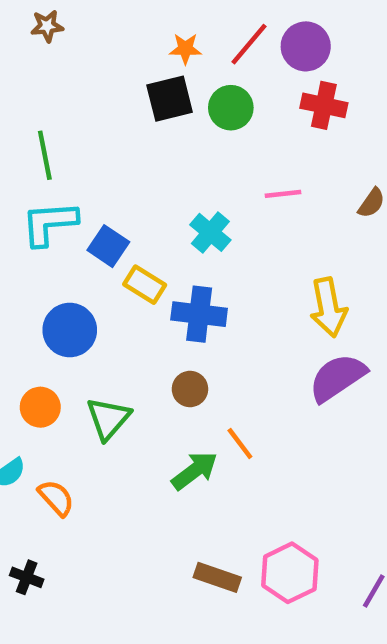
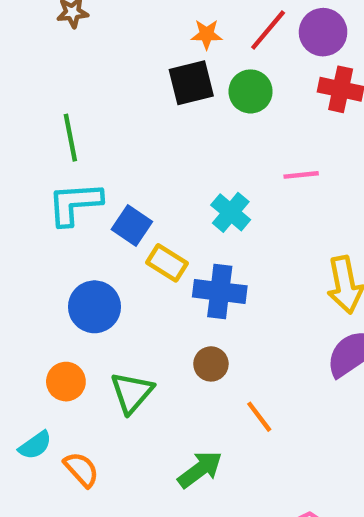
green arrow: (195, 471) -> (200, 469), moved

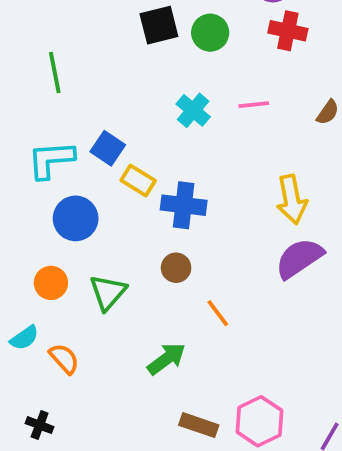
cyan L-shape: (75, 204) -> (51, 160), moved
cyan cross: (231, 212) -> (193, 110), moved

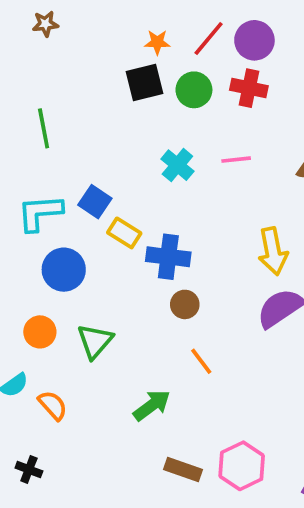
red cross: (288, 31) -> (249, 88), moved
brown circle: (176, 268) -> (185, 304), moved

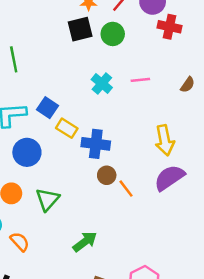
red cross: (249, 88) -> (169, 27), moved
orange line: (201, 361) -> (126, 189), moved

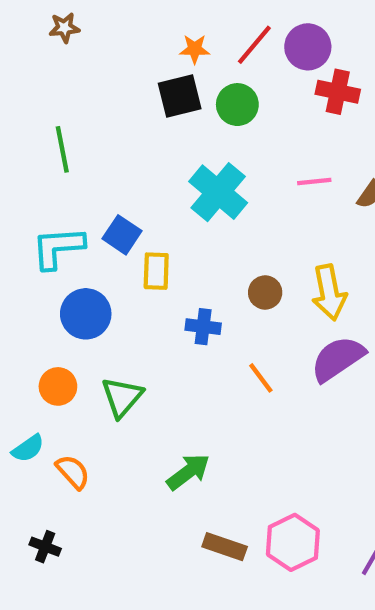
pink line: (140, 80) -> (314, 181), moved
cyan cross: (102, 83) -> (218, 192), size x1.5
yellow rectangle: (67, 128) -> (156, 271), turned 60
blue cross: (96, 144) -> (203, 327), moved, size x0.7
brown circle: (107, 175) -> (265, 292), moved

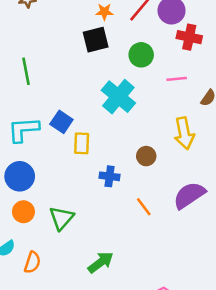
green circle: (237, 105) -> (141, 55), moved
pink line: (314, 181) -> (177, 79), moved
yellow arrow: (329, 292) -> (184, 133), moved
blue circle: (86, 314) -> (20, 176), moved
orange semicircle: (73, 472) -> (32, 262), turned 60

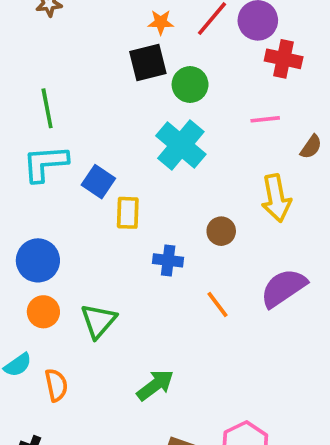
green circle: (141, 55) -> (190, 85), moved
cyan L-shape: (23, 129) -> (45, 163), moved
orange semicircle: (32, 262) -> (56, 385), turned -30

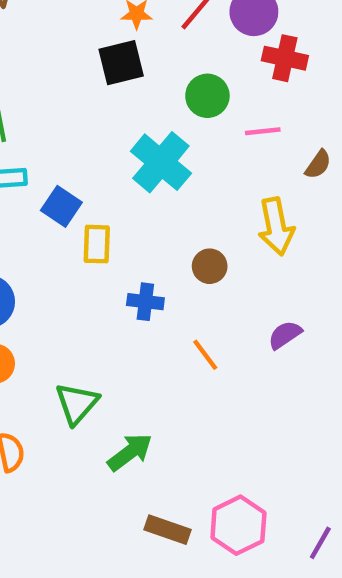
green circle: (190, 85) -> (207, 96), moved
purple semicircle: (284, 288) -> (285, 335), size x0.6
green triangle: (98, 321) -> (77, 403), moved

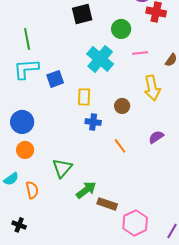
pink line: (263, 131) -> (140, 53), moved
blue square: (61, 206) -> (55, 79), turned 36
yellow rectangle: (97, 244) -> (84, 97), moved
brown rectangle: (168, 530) -> (107, 204), moved

